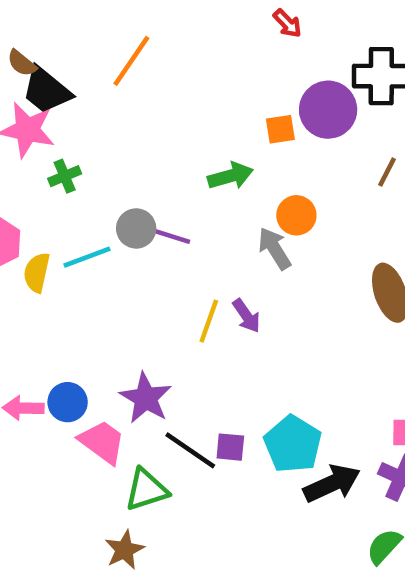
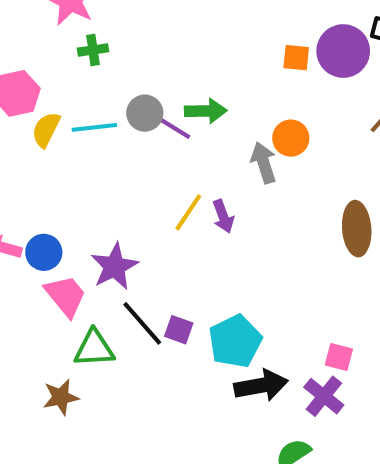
green arrow: (230, 176) -> (206, 111), moved

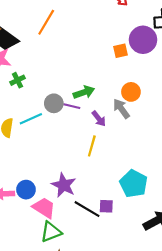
purple arrow: (223, 216) -> (99, 119), moved
cyan pentagon: (235, 341) -> (134, 184), moved
green triangle: (94, 349) -> (51, 232), moved

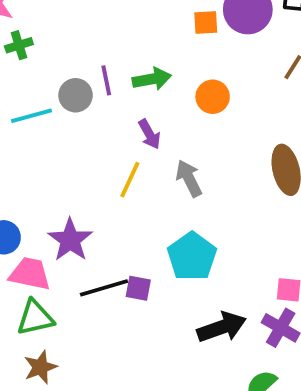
green arrow: (84, 92) -> (152, 79), moved
purple line: (72, 106) -> (106, 80), moved, turned 56
gray arrow: (121, 109) -> (189, 178), moved
pink trapezoid: (44, 208) -> (30, 274), turned -30
black line: (87, 209) -> (104, 288), turned -56

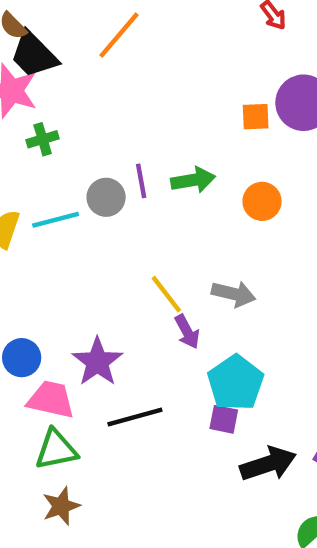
purple arrow: (149, 134) -> (187, 332), moved
gray arrow: (189, 178) -> (234, 294), turned 129
yellow line: (130, 180) -> (166, 294), turned -63
purple square: (138, 288) -> (224, 419), moved

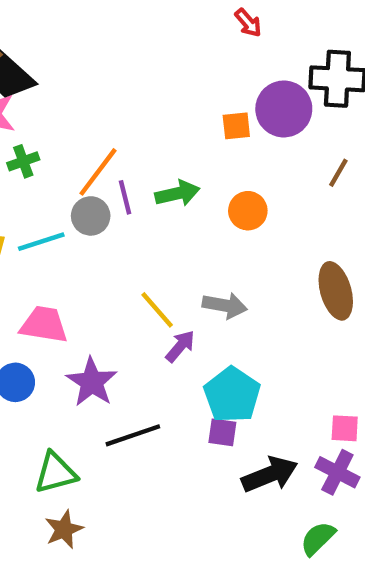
orange line: (119, 35) -> (98, 172), moved
purple arrow: (187, 332) -> (180, 346), turned -108
pink trapezoid: (51, 400) -> (44, 325), moved

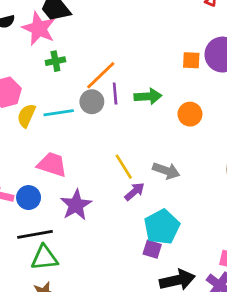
black line: (133, 435) -> (35, 234), moved

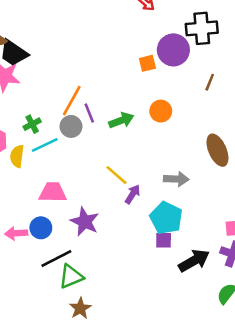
green cross: (55, 61) -> (32, 124), moved
green arrow: (148, 96) -> (121, 120), moved
gray arrow: (166, 171) -> (176, 179), moved

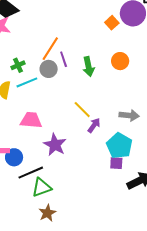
orange square: (147, 63) -> (112, 23), turned -32
green arrow: (121, 120) -> (89, 67), turned 96
blue circle: (41, 228) -> (14, 157), moved

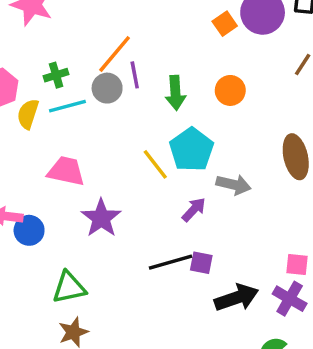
purple arrow: (94, 125) -> (194, 210), moved
cyan pentagon: (119, 146) -> (191, 150), moved
black line: (31, 173) -> (170, 262), moved

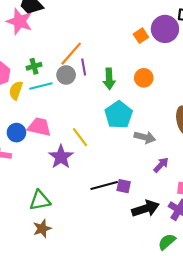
yellow line: (155, 164) -> (80, 137), moved
purple arrow: (194, 210) -> (161, 165), moved
blue circle: (29, 230) -> (16, 133), moved

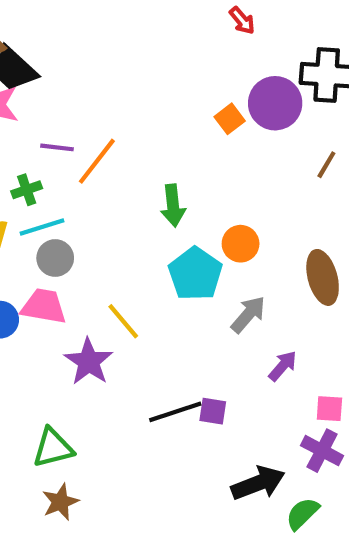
purple line: (84, 67) -> (57, 147), moved, turned -70
gray circle: (66, 75) -> (55, 258), moved
orange circle: (144, 78) -> (241, 244), moved
gray arrow: (145, 137) -> (248, 314), turned -60
black arrow: (145, 209) -> (258, 483), moved

